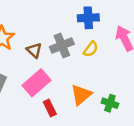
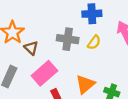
gray cross: (62, 45) -> (68, 39), turned 30
brown triangle: (34, 50) -> (31, 48), moved

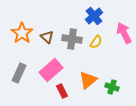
blue cross: (92, 14) -> (94, 16), turned -36
brown triangle: (31, 48) -> (47, 37), moved

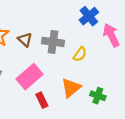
blue cross: (94, 16) -> (89, 16), moved
yellow semicircle: (96, 42) -> (80, 54), moved

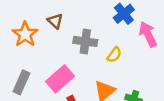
brown triangle: (25, 40) -> (55, 21), moved

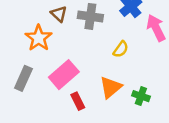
orange star: (25, 34) -> (39, 38), moved
gray cross: (85, 41) -> (90, 16), moved

